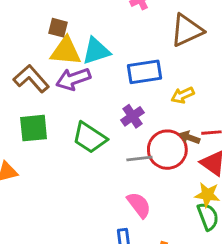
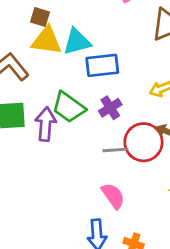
blue rectangle: (144, 72) -> (102, 65), moved
purple arrow: (73, 79) -> (46, 124), moved, turned 112
green trapezoid: (90, 138) -> (69, 107), moved

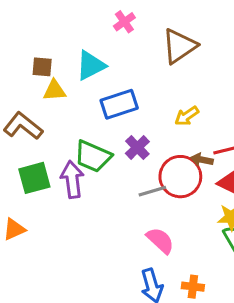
yellow triangle: (47, 41) -> (55, 90), size x0.7
cyan triangle: (77, 42) -> (91, 65), moved

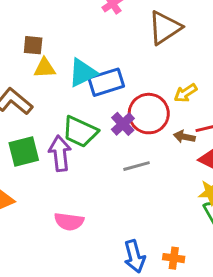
cyan triangle: (91, 65) -> (83, 73), moved
yellow arrow: (187, 116) -> (186, 93), moved
red circle: (180, 177) -> (149, 114), moved
pink semicircle: (160, 240) -> (69, 222), moved, turned 144

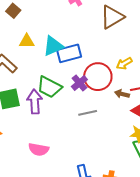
brown square: (33, 45) -> (13, 11), moved, turned 32

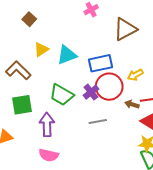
yellow triangle: (27, 41) -> (41, 49), turned -35
blue rectangle: (69, 53) -> (100, 63), moved
purple arrow: (35, 102) -> (47, 125), moved

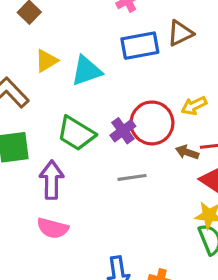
brown triangle: (125, 29) -> (180, 33), size x0.7
blue rectangle: (100, 63) -> (140, 46), moved

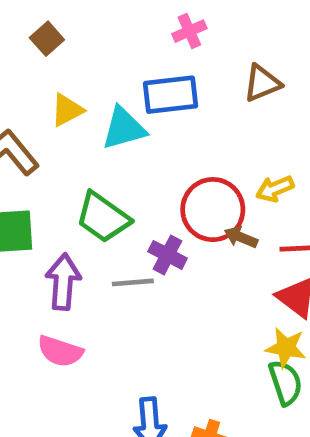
blue rectangle: (140, 46) -> (171, 95), moved
purple cross: (123, 131) -> (167, 255), moved, turned -30
brown arrow: (187, 152) -> (241, 237), moved
gray line: (132, 177) -> (133, 282), moved

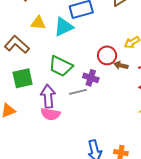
yellow triangle: (67, 110) -> (38, 23), turned 42
red circle: (213, 210) -> (107, 55), size x0.7
pink semicircle: (60, 351) -> (51, 114), moved

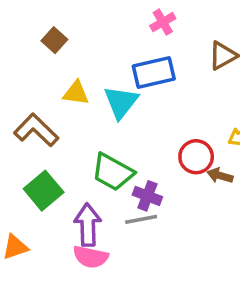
cyan triangle: (64, 27) -> (121, 102), turned -30
green square: (23, 78) -> (44, 191), turned -30
purple cross: (91, 78) -> (147, 196), moved

